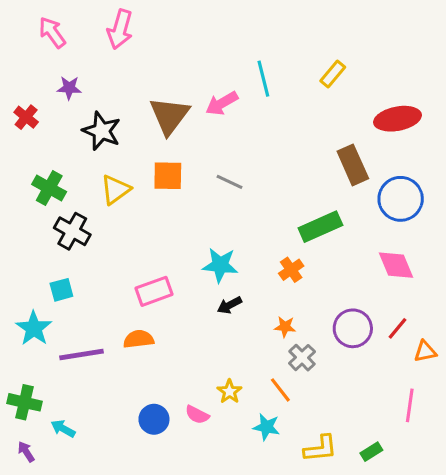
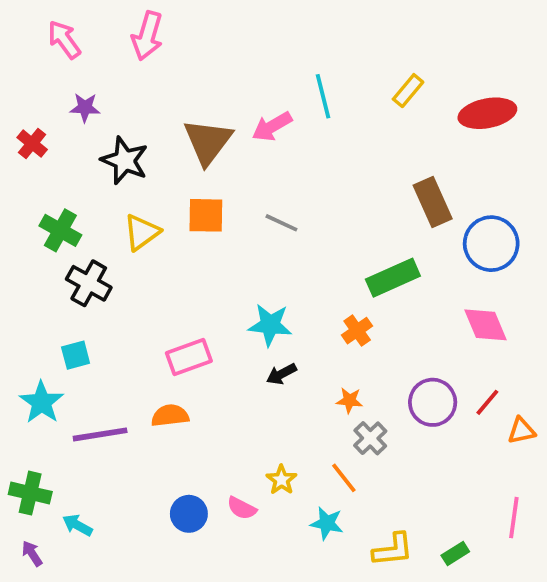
red ellipse: (398, 119) -> (487, 113), moved
pink line: (410, 405) -> (514, 518), moved

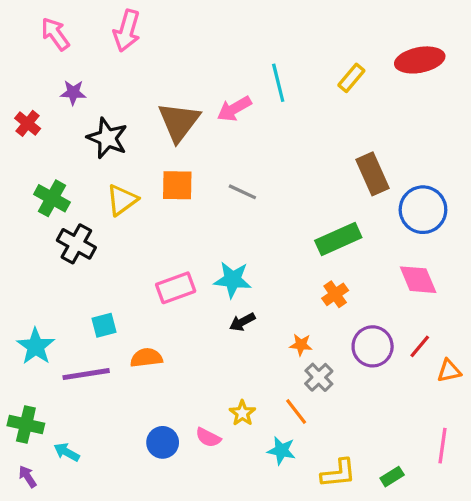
red ellipse: (487, 113) -> (420, 60), moved
orange cross: (357, 331) -> (335, 294), moved
cyan square: (76, 355) -> (104, 325), moved
pink rectangle: (189, 357) -> (176, 288), moved

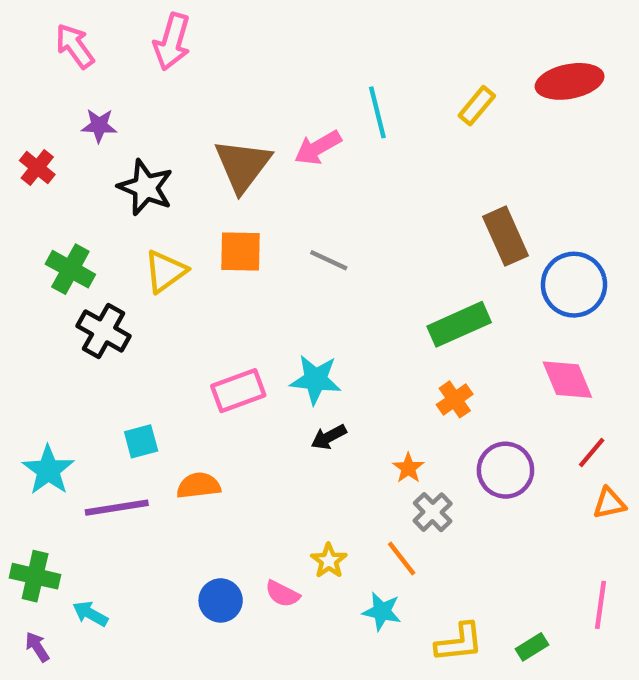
orange star: (301, 345) -> (408, 468), turned 30
red line: (420, 346) -> (592, 452), moved

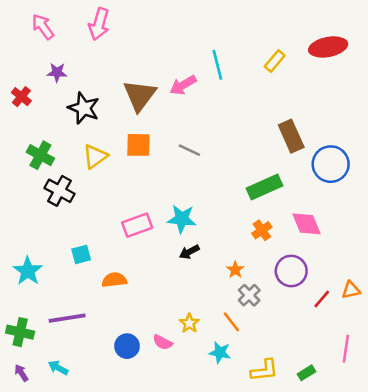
pink diamond: (567, 380) -> (306, 224), moved
red line: (592, 452) -> (322, 299), moved
purple line: (117, 508) -> (67, 318), moved
cyan arrow: (90, 614) -> (58, 368), moved

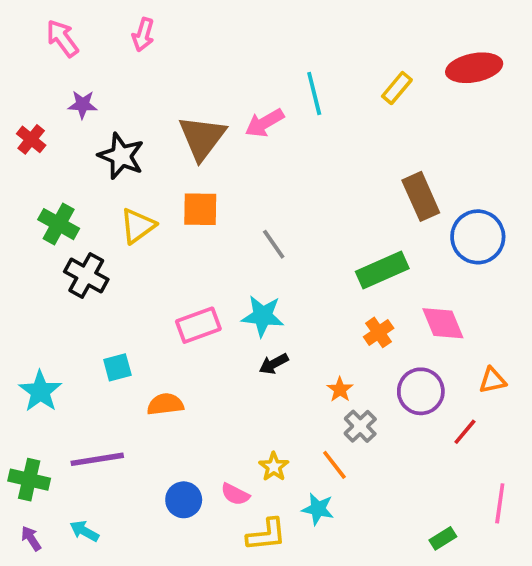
pink arrow: (99, 24) -> (143, 35), size x0.7
gray line: (189, 150) -> (274, 244), moved, turned 30
orange triangle: (351, 290) -> (493, 380), moved
yellow L-shape: (264, 370) -> (266, 535), moved

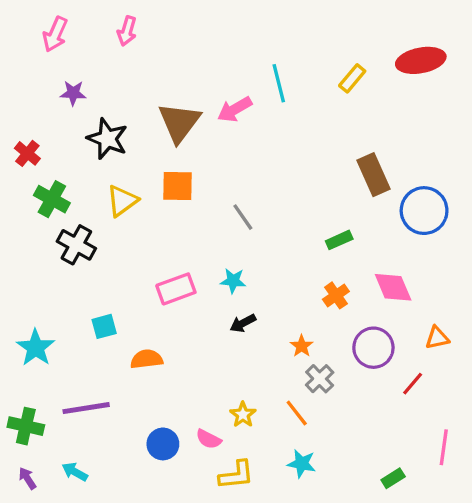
pink arrow: (62, 38) -> (55, 34), turned -120
red cross: (31, 139) -> (27, 153), moved
green rectangle: (382, 270) -> (339, 240), size x0.6
cyan star: (263, 316) -> (233, 281), size x0.7
cyan star: (318, 509) -> (302, 464), moved

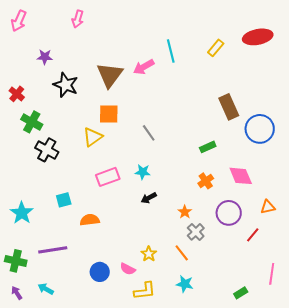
pink arrow: (55, 34) -> (19, 21), moved
yellow triangle: (122, 201) -> (93, 137), moved

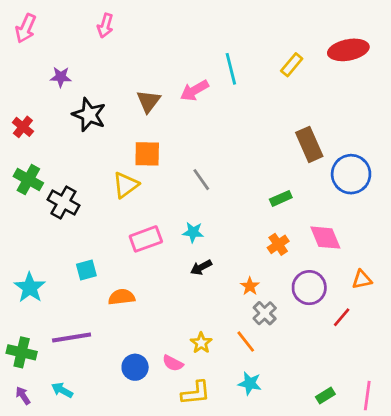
brown triangle: (110, 75) -> (149, 101), size x0.7
green cross: (32, 122) -> (28, 180), moved
pink line: (272, 274) -> (367, 396), moved

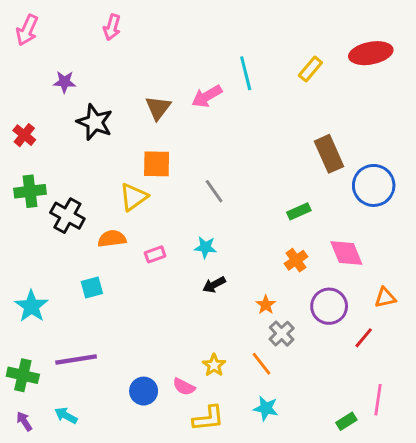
green cross: (28, 180) -> (30, 191), turned -36
pink rectangle: (146, 239) -> (155, 254), size x0.6
orange semicircle: (122, 297) -> (112, 239), moved
pink line: (367, 396) -> (378, 400), moved

